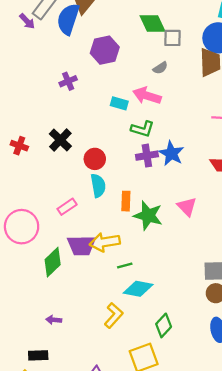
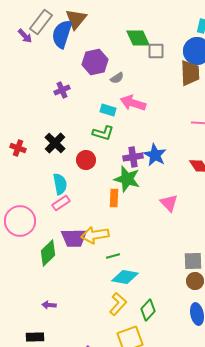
gray semicircle: (160, 68) -> (117, 78), moved
green L-shape: (143, 129) -> (103, 133), moved
cyan semicircle: (98, 186) -> (60, 184), moved
green star: (148, 216) -> (127, 179), moved
yellow L-shape: (114, 315) -> (118, 304), moved

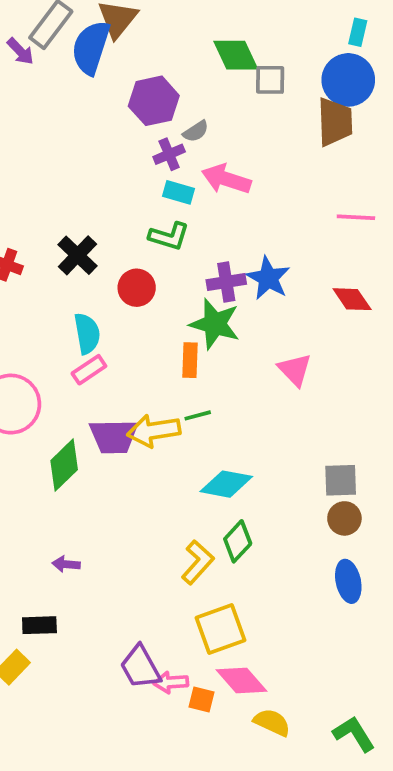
purple cross: (62, 90) -> (169, 154), moved
green line: (113, 256) -> (198, 415), moved
cyan diamond: (125, 277) -> (226, 484), moved
green diamond: (148, 310) -> (238, 541), moved

